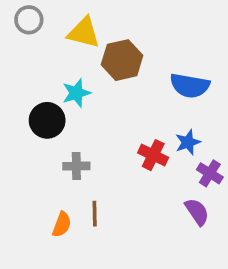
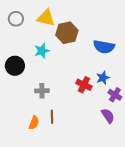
gray circle: (29, 20) -> (16, 19), moved
black circle: (47, 120) -> (15, 66), moved

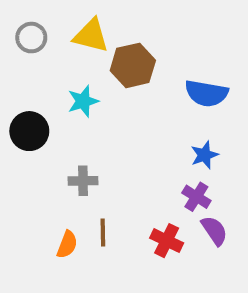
red cross: (84, 85) -> (167, 241), moved
purple cross: (115, 95) -> (196, 197), moved

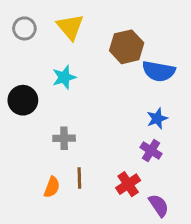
yellow triangle: (91, 36) -> (70, 27), turned 36
brown hexagon: (133, 65) -> (127, 47), moved
purple semicircle: (214, 231) -> (159, 205), moved
red cross: (167, 241) -> (128, 184), turned 30

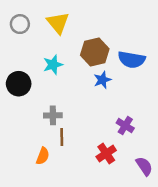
brown hexagon: (127, 47) -> (95, 52), moved
blue star: (157, 118) -> (102, 80), moved
brown line: (79, 178) -> (62, 137), moved
purple semicircle: (159, 205) -> (144, 166), moved

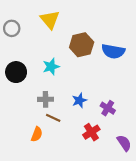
gray circle: (20, 24) -> (12, 28), moved
cyan star: (53, 65) -> (51, 67), moved
blue star: (102, 80) -> (79, 100), moved
brown line: (62, 137) -> (53, 118), turned -64

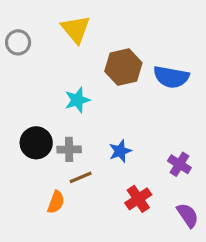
black circle: (16, 72) -> (36, 143), moved
purple cross: (108, 108) -> (179, 164), moved
brown line: (53, 118) -> (81, 177), turned -48

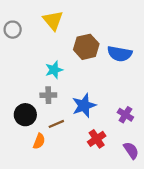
black circle: (36, 143) -> (25, 115), moved
gray cross: (69, 149) -> (48, 95), moved
blue star: (120, 151) -> (84, 106), size x1.5

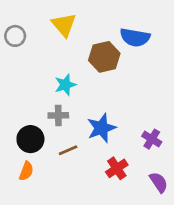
blue semicircle: (120, 54) -> (135, 37), moved
orange semicircle: (39, 141) -> (26, 171), moved

